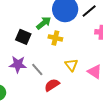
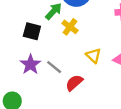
yellow cross: (55, 38) -> (70, 27), turned 32
purple star: (18, 64) -> (30, 64), turned -30

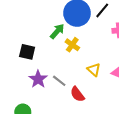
black square: (32, 31) -> (27, 52), moved
red semicircle: (74, 83) -> (77, 94), turned -84

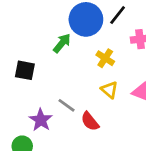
yellow cross: (72, 45) -> (105, 58), moved
purple star: (38, 79) -> (41, 120), moved

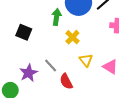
green arrow: (62, 43) -> (56, 17), turned -42
yellow cross: (105, 58) -> (72, 37), moved

